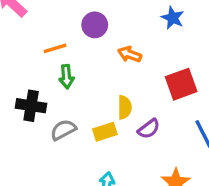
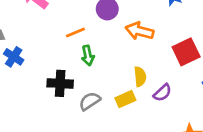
orange arrow: (130, 54) -> (140, 31), size x1.4

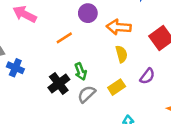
green arrow: (88, 56) -> (81, 71), moved
yellow semicircle: (140, 77) -> (121, 54), moved
black cross: (60, 83) -> (59, 83), turned -30

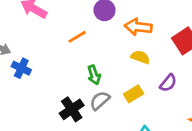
yellow semicircle: (121, 54) -> (140, 57), turned -56
black cross: (59, 83) -> (72, 109), moved

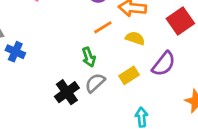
orange line: (77, 37) -> (103, 27), moved
purple semicircle: (168, 83) -> (164, 64), size x1.4

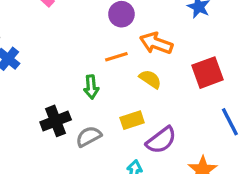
purple semicircle: (164, 64) -> (161, 140), moved
gray semicircle: (95, 83) -> (89, 136), moved

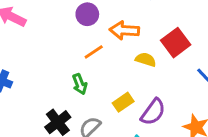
yellow semicircle: (150, 79) -> (146, 60), moved

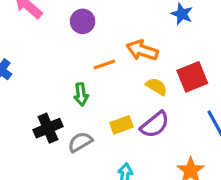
purple circle: (87, 14) -> (83, 21), moved
purple semicircle: (153, 112) -> (155, 125), moved

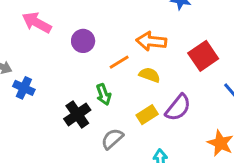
purple circle: (83, 21) -> (83, 41), moved
yellow semicircle: (156, 87) -> (150, 75), moved
black cross: (48, 128) -> (77, 114), moved

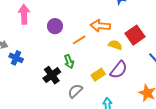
pink arrow: (37, 23) -> (24, 14), turned 60
yellow semicircle: (150, 75) -> (115, 45), moved

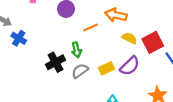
red square: (135, 35) -> (153, 42), moved
gray semicircle: (75, 91) -> (80, 71), moved

